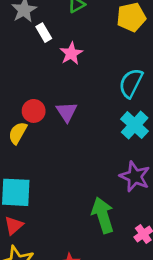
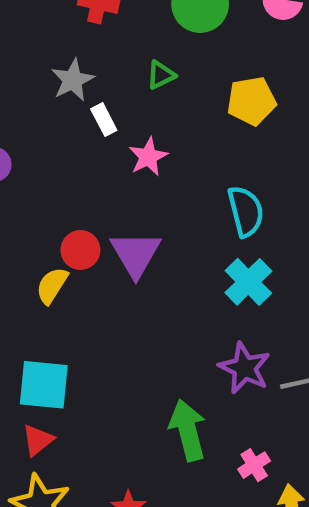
cyan semicircle: (131, 83) -> (246, 211), turned 136
purple triangle: (67, 112) -> (136, 254), size x1.4

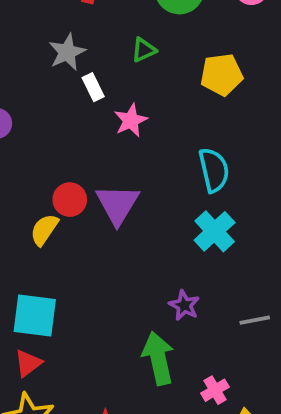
purple star: (245, 368) -> (184, 305), moved, size x0.7

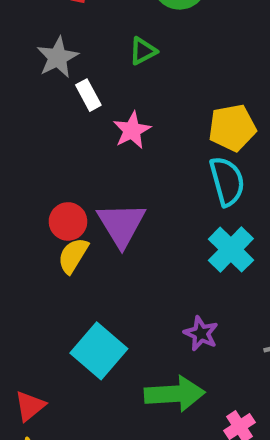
yellow pentagon: (222, 75) -> (232, 128), moved
yellow semicircle: (44, 230) -> (73, 255), moved
cyan square: (35, 316) -> (99, 351), moved, turned 36
green arrow: (158, 358) -> (175, 394), turned 102

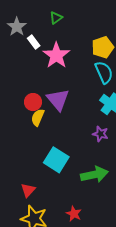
pink star: (132, 130) -> (56, 55), size x1.5
purple star: (201, 333) -> (100, 134), moved

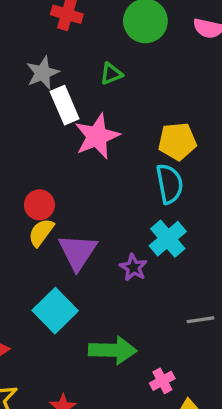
white rectangle: (34, 42) -> (65, 105), size x1.5
purple triangle: (58, 100) -> (78, 252), moved
purple star: (100, 134) -> (133, 267), moved

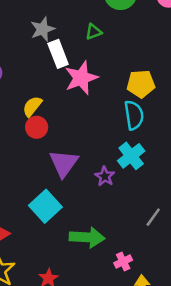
yellow semicircle: (41, 232) -> (32, 106), moved
gray line: (200, 320) -> (153, 217), turned -48

